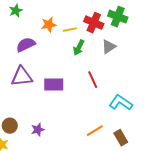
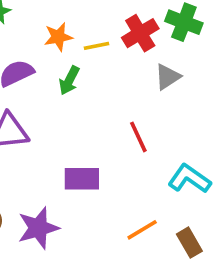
red cross: (94, 23) -> (140, 33), turned 36
green arrow: (79, 48) -> (69, 80), moved
purple rectangle: (54, 85) -> (82, 179), moved
purple star: (38, 130) -> (38, 228), size x1.6

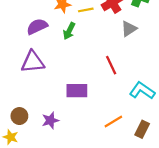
purple star: (38, 228) -> (50, 120), size x0.7
brown rectangle: (189, 243) -> (142, 129), turned 56

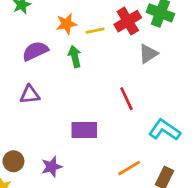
green arrow: (69, 31) -> (75, 56), turned 140
purple triangle: (33, 62) -> (30, 95), size x0.7

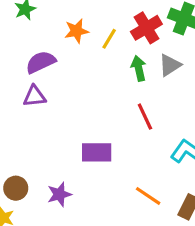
yellow line: (95, 31) -> (109, 39), turned -48
green arrow: (75, 56) -> (139, 68), moved
purple triangle: (30, 95) -> (34, 96), moved
orange line: (129, 168) -> (148, 196), turned 65

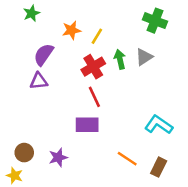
red cross: (146, 28) -> (93, 67), moved
purple semicircle: (41, 62) -> (44, 54), turned -30
red line: (145, 117) -> (94, 97), moved

